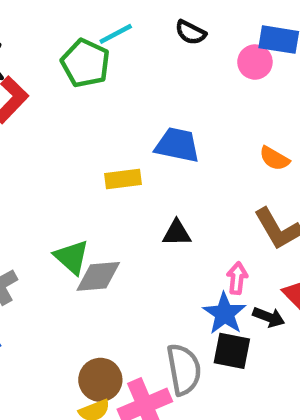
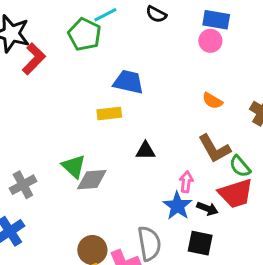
pink circle: (255, 62) -> (210, 41), moved
blue trapezoid: (177, 145) -> (128, 82), moved
black square: (232, 351) -> (200, 243), moved

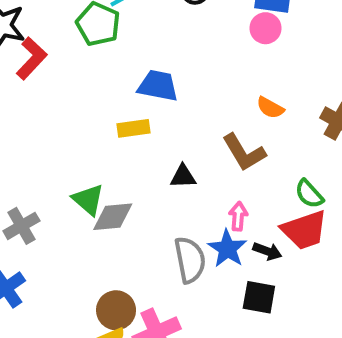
brown L-shape: (214, 149) -> (244, 152), moved
gray semicircle: (149, 244) -> (190, 260), moved

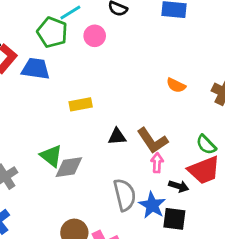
pink circle: (265, 28) -> (95, 36), moved
blue trapezoid: (158, 86) -> (36, 69), moved
brown L-shape: (244, 152) -> (152, 141), moved
blue star: (227, 249) -> (152, 205), moved

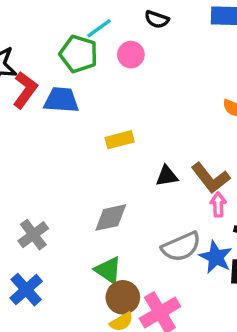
green triangle: (51, 156) -> (108, 270), moved
gray semicircle: (125, 195) -> (181, 247), turned 84

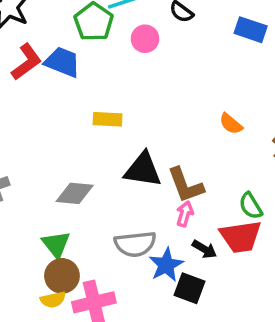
red L-shape: (25, 90) -> (26, 62), moved
black triangle: (167, 176) -> (143, 170), size x1.6

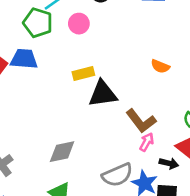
yellow rectangle: (108, 119) -> (83, 73), moved
black triangle: (143, 170) -> (103, 94), moved
pink arrow: (185, 214) -> (147, 142), turned 30

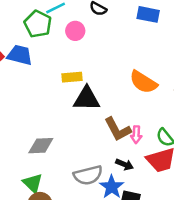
orange semicircle: (160, 66) -> (143, 82), size x1.6
pink arrow: (147, 142) -> (136, 135), moved, turned 144
black arrow: (169, 163) -> (125, 164), moved

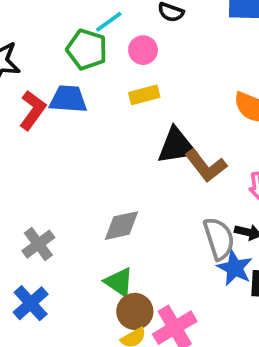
yellow rectangle: (72, 77) -> (144, 95), moved
brown L-shape: (118, 129) -> (206, 166), moved
gray semicircle: (88, 175) -> (219, 239), moved, turned -84

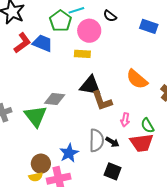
pink circle: (143, 50) -> (89, 31), size x1.5
gray diamond: (122, 226) -> (55, 99), moved
blue star: (235, 268) -> (69, 153), moved
green triangle: (119, 282) -> (36, 116), moved, size x1.4

